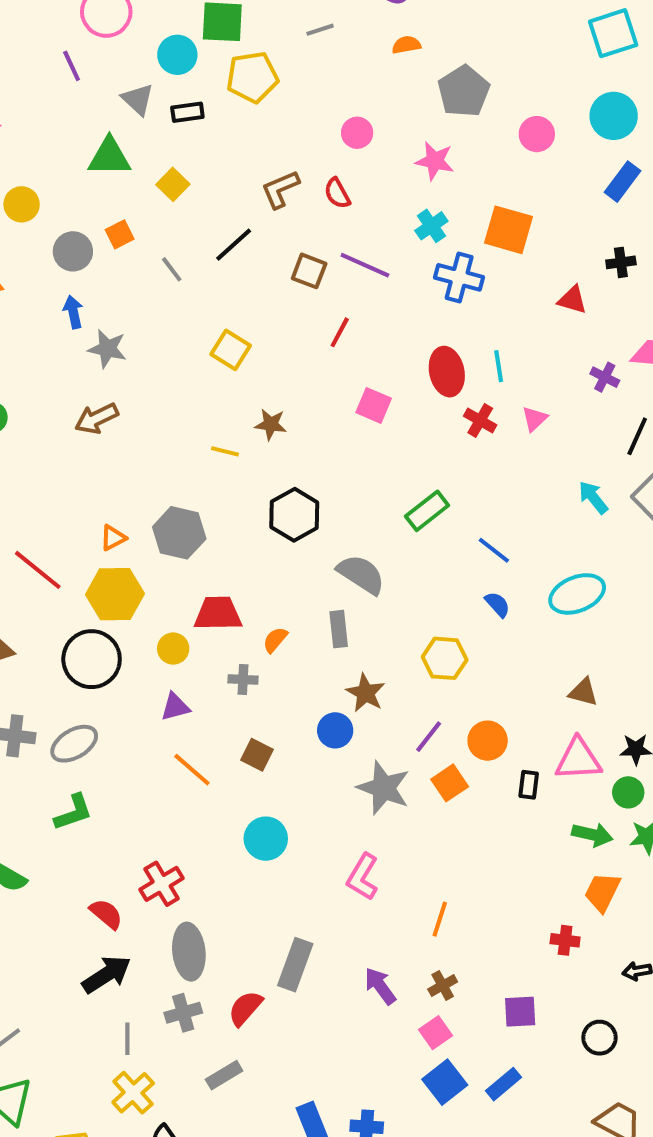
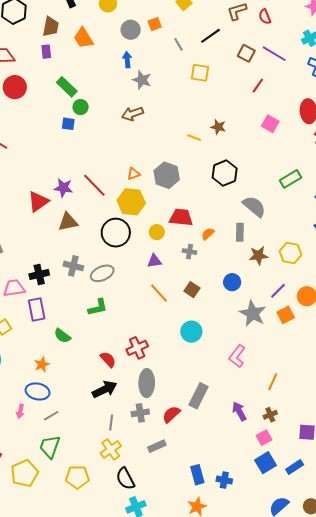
yellow square: (231, 350) -> (200, 73), moved, turned -30
brown star: (366, 693) -> (258, 256), moved, turned 30

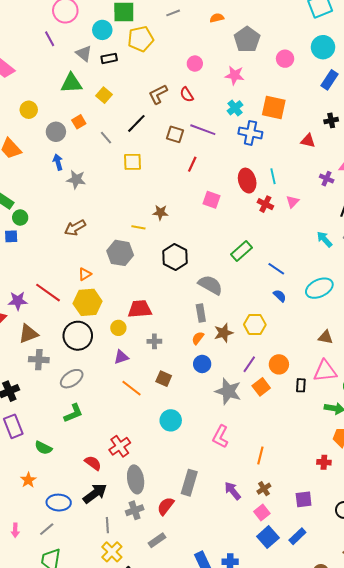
brown arrow: (132, 114) -> (75, 228), moved
gray hexagon: (167, 175) -> (120, 253), moved
orange semicircle: (208, 234) -> (198, 338), moved
gray cross: (73, 266) -> (39, 360), moved
blue ellipse: (38, 391) -> (59, 503), moved

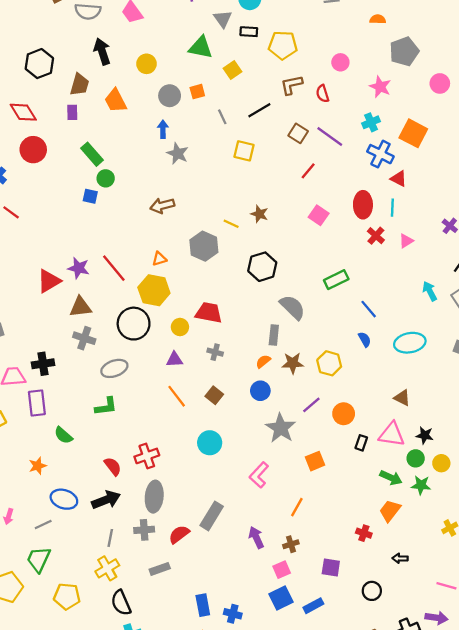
yellow pentagon: (141, 39) -> (283, 45), moved
red triangle: (308, 141) -> (399, 179), moved
orange square: (261, 387) -> (315, 461), moved

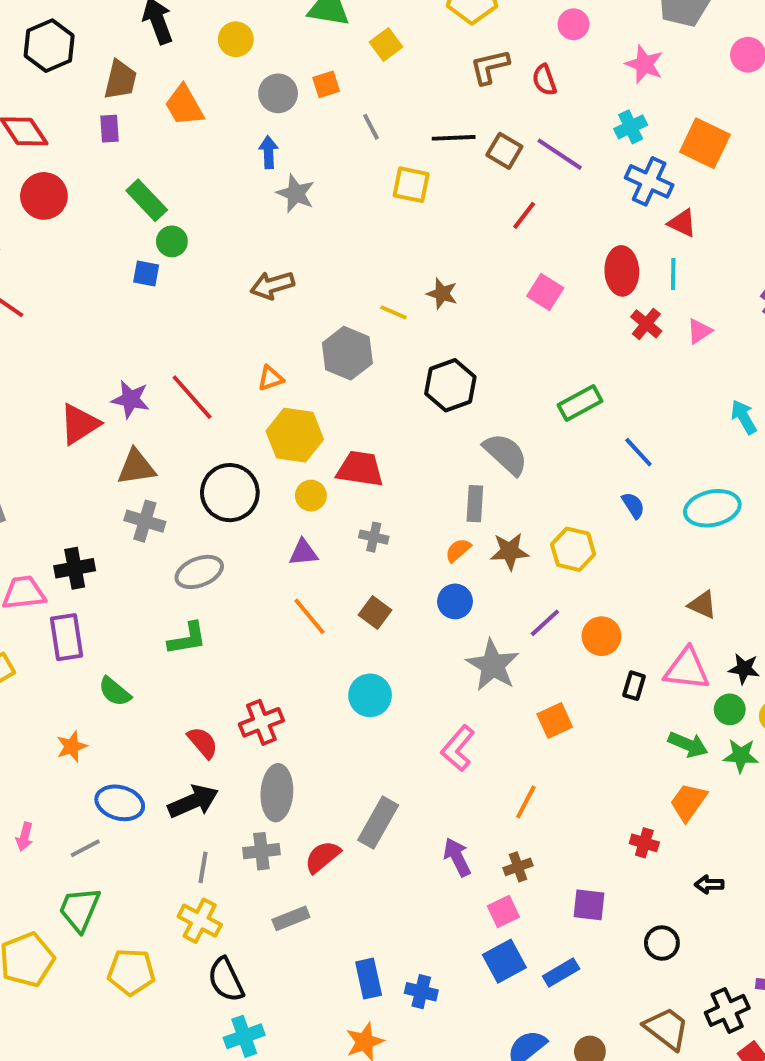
black line: (259, 110) -> (454, 138), moved, turned 30
yellow hexagon: (154, 290) -> (295, 435), moved
yellow cross: (107, 568) -> (200, 921), turned -30

